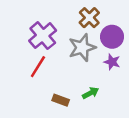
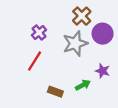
purple cross: (43, 36) -> (39, 33), size x0.6
purple star: (112, 62) -> (103, 71), moved

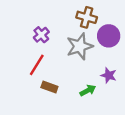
brown cross: (82, 16) -> (87, 17), turned -30
brown rectangle: (55, 92) -> (49, 87), moved

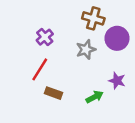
gray star: (80, 46) -> (86, 50), size x0.7

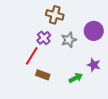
brown cross: (93, 18) -> (55, 15), moved
purple cross: (45, 37) -> (44, 38), moved

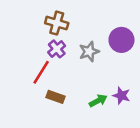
brown cross: (55, 15) -> (57, 23), moved
purple star: (94, 65) -> (121, 96), moved

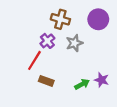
brown cross: (57, 23) -> (60, 19), moved
purple circle: (121, 40) -> (98, 19), moved

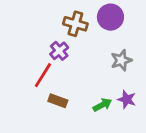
purple circle: (98, 19) -> (110, 17), moved
gray star: (74, 43) -> (121, 60), moved

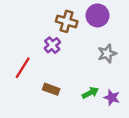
red line: (43, 75) -> (23, 68), moved
purple star: (127, 99) -> (112, 98), moved

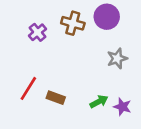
purple cross: (52, 45) -> (38, 32), moved
red line: (23, 68) -> (28, 88), moved

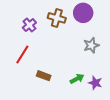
red line: (28, 88) -> (22, 54), moved

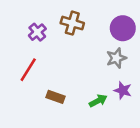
purple circle: (83, 13) -> (123, 28), moved
purple star: (95, 83) -> (123, 90), moved

